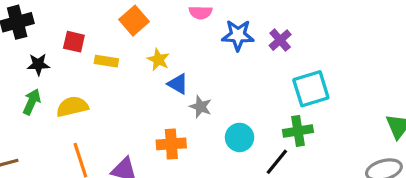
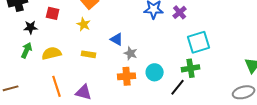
yellow star: (158, 60) -> (84, 24), moved
yellow rectangle: (106, 61) -> (89, 54), moved
orange cross: (171, 144) -> (127, 76), moved

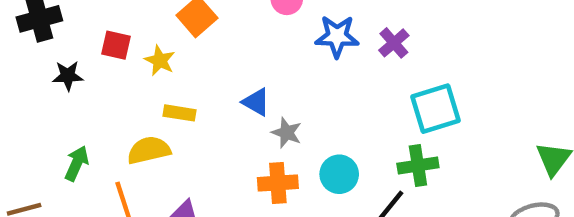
yellow star: (84, 24) -> (160, 60), moved
green arrow: (27, 50) -> (77, 163), moved
yellow semicircle: (52, 53) -> (149, 150), moved
yellow rectangle: (89, 54) -> (179, 113), moved

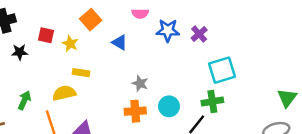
blue triangle: (256, 102) -> (120, 42), moved

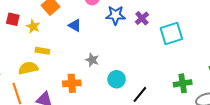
cyan square: (222, 70) -> (171, 34), moved
green cross: (212, 102) -> (183, 83), moved
orange cross: (135, 111) -> (72, 83), moved

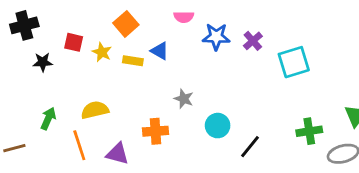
yellow rectangle: (42, 51) -> (133, 61), moved

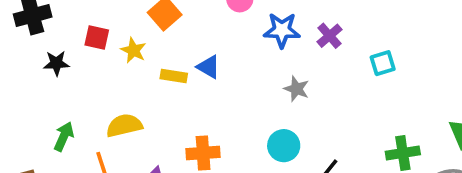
blue triangle: (160, 51) -> (209, 67), moved
yellow rectangle: (133, 61) -> (174, 76), moved
cyan square: (294, 62) -> (383, 63), size x0.6
gray star: (184, 99) -> (297, 89), moved

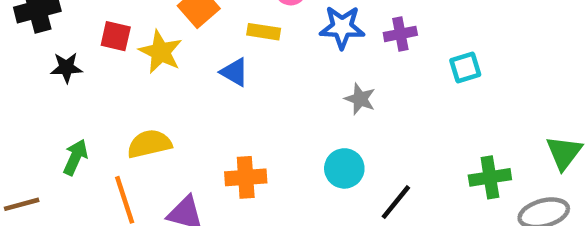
purple cross: (330, 36) -> (400, 34), turned 30
yellow star: (133, 50) -> (161, 52), size x1.4
blue triangle: (209, 67) -> (235, 72), moved
yellow rectangle: (174, 76) -> (264, 32), moved

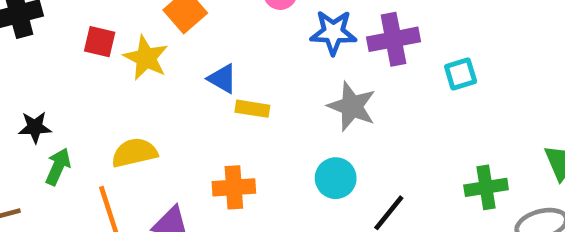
yellow rectangle: (264, 32) -> (252, 109), moved
purple cross: (400, 34) -> (393, 39), size x1.5
black star: (66, 68) -> (35, 127), moved
gray star: (360, 99) -> (352, 106), size x1.5

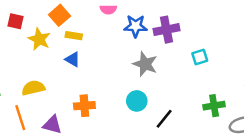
red square: (100, 42) -> (15, 21), moved
cyan square: (461, 74) -> (200, 57), moved
blue triangle: (222, 79) -> (73, 59), moved
yellow rectangle: (252, 109) -> (74, 36), moved

